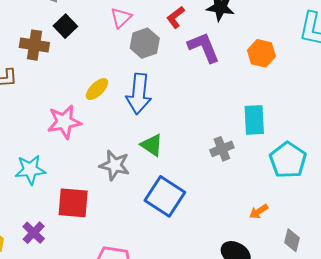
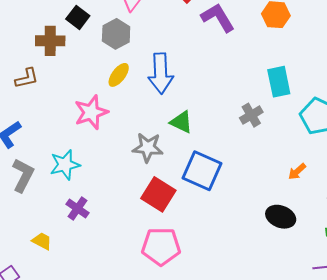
gray hexagon: (145, 43) -> (116, 34), moved
red square: (73, 203) -> (158, 194), moved, turned 36
purple cross: (34, 233) -> (78, 208), moved

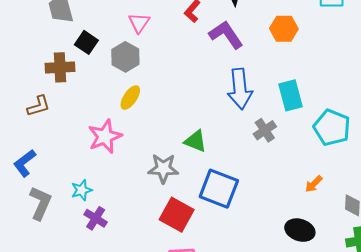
blue arrow: (161, 73) -> (240, 89), moved
cyan star: (65, 165) -> (82, 190), size x0.7
purple cross: (78, 208) -> (96, 218), moved

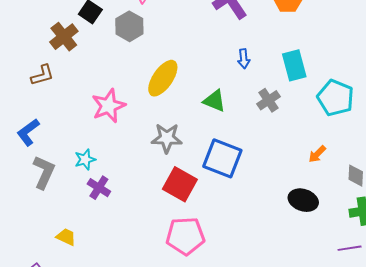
brown cross: (60, 67) -> (64, 37), turned -36
blue arrow: (240, 89) -> (244, 59), size x0.5
yellow ellipse: (130, 98) -> (163, 78), moved, size x1.5
green triangle: (195, 141) -> (214, 101), moved

